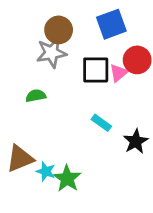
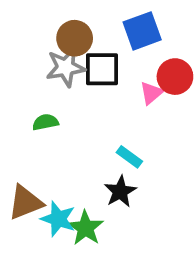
black square: (96, 70) -> (102, 69), moved
black star: (136, 141) -> (120, 192), moved
cyan star: (46, 171) -> (58, 219), size x1.4

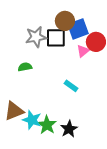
blue square: (142, 31) -> (78, 29), moved
brown circle: (75, 38) -> (65, 21), moved
black star: (120, 192) -> (69, 129), moved

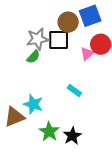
blue square: (78, 29) -> (90, 16), moved
green semicircle: (25, 67) -> (33, 57), moved, turned 144
cyan star: (32, 120) -> (33, 104), moved

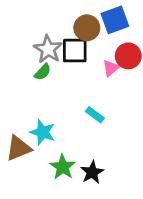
gray star: (38, 39) -> (48, 49), turned -30

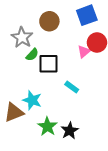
brown circle: (87, 28) -> (49, 21), moved
gray star: (48, 49) -> (22, 37), moved
black square: (75, 51) -> (48, 64), moved

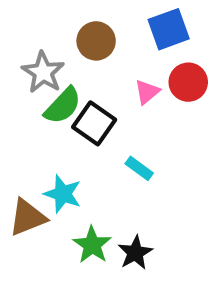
pink triangle: (84, 52) -> (147, 92), moved
green semicircle: (32, 55) -> (63, 106), size x1.5
black square: (48, 64) -> (94, 123), turned 35

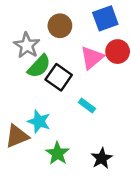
pink triangle: (147, 92) -> (92, 58), size x1.5
black star: (135, 253) -> (102, 158), moved

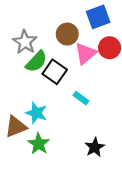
brown circle: (60, 26) -> (67, 34), moved
green star: (57, 153) -> (39, 144), moved

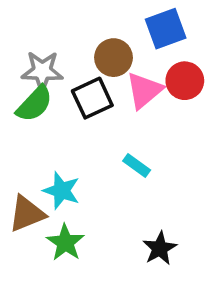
gray star: (25, 42) -> (42, 71), turned -30
green semicircle: (36, 61) -> (34, 104), moved
black square: (55, 72) -> (92, 98), moved, turned 30

